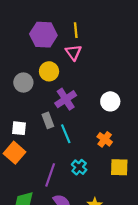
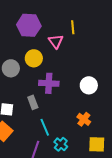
yellow line: (76, 30) -> (73, 27), moved
purple cross: (66, 99) -> (49, 83), turned 36
cyan line: (66, 134) -> (45, 127), moved

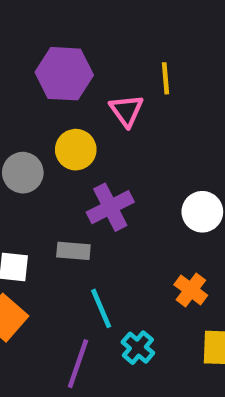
purple cross: (49, 83) -> (110, 207), turned -30
gray rectangle: (33, 102) -> (73, 251), turned -64

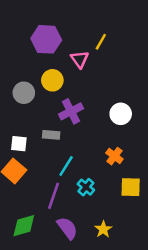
yellow line: (166, 78) -> (101, 42), turned 35
cyan line: (101, 308) -> (66, 166), turned 55

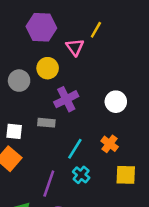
cyan line: (66, 166) -> (75, 149), moved

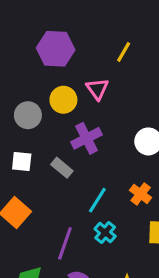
pink triangle: (75, 47) -> (97, 89), moved
gray rectangle: (46, 123) -> (62, 168), turned 35
white square: (14, 131) -> (22, 162), moved

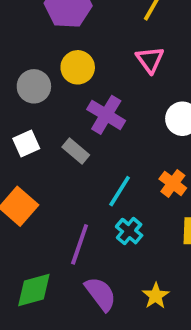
pink triangle: (97, 89) -> (150, 60), moved
purple cross: (87, 138) -> (106, 115), turned -32
white square: (22, 162) -> (26, 143), turned -30

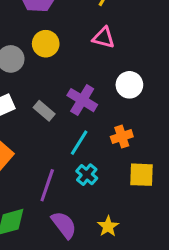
pink triangle: (150, 60) -> (104, 38), turned -40
purple cross: (106, 115) -> (82, 100), moved
orange cross: (173, 183) -> (122, 137), turned 35

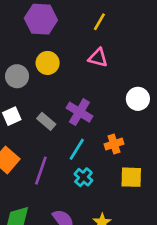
white circle: (129, 85) -> (138, 99), moved
purple line: (47, 185) -> (41, 171), moved

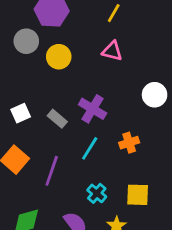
gray circle: (17, 76) -> (26, 41), moved
cyan cross: (83, 177) -> (97, 193), moved
yellow square: (131, 177) -> (138, 195), moved

